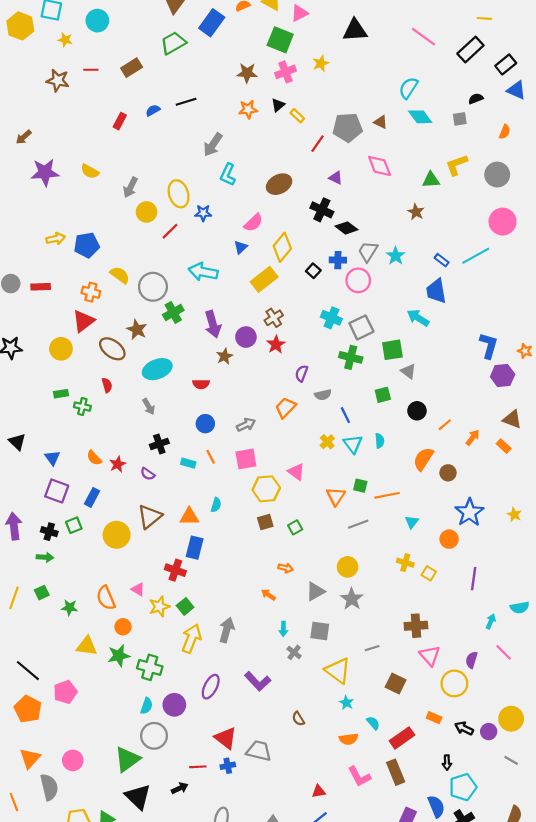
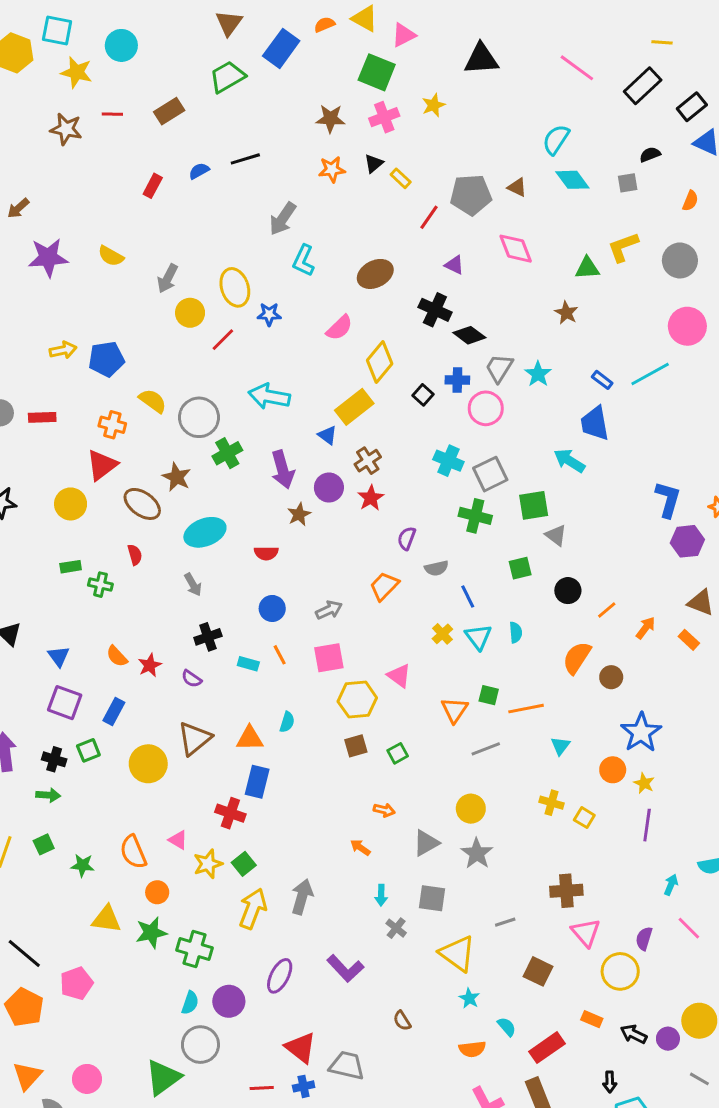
yellow star: (65, 40) -> (77, 72), size x1.5
blue triangle: (241, 247) -> (327, 435), moved, turned -40
yellow star: (514, 515) -> (644, 783), moved

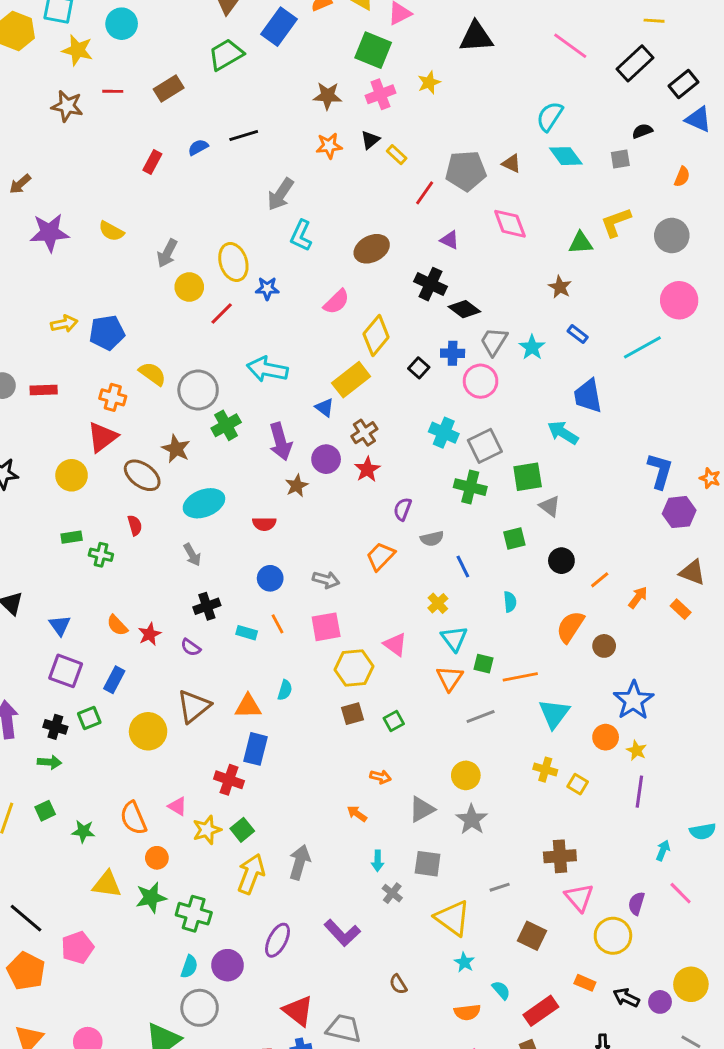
blue rectangle: (602, 380) -> (578, 334), moved
gray arrow: (329, 610) -> (326, 580), turned 40
cyan triangle: (478, 637) -> (454, 639), moved
cyan triangle: (560, 746) -> (554, 714), size x1.6

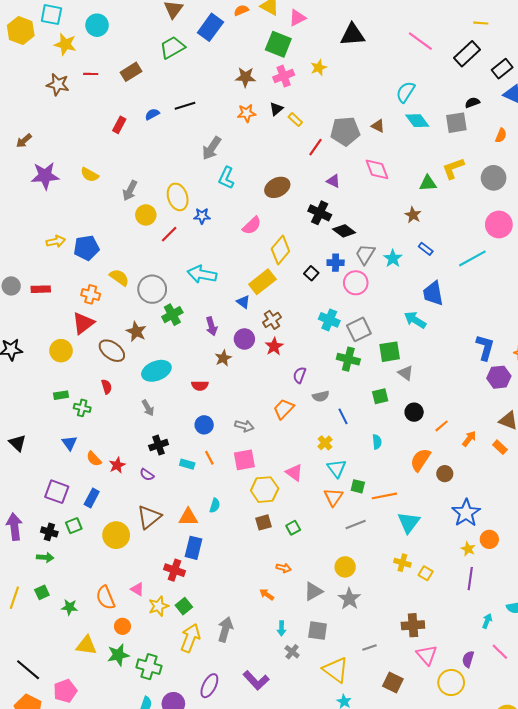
gray square: (620, 159) -> (456, 123), size x1.5
purple arrow: (280, 441) -> (212, 326), size x0.7
blue triangle: (60, 625) -> (69, 443), moved
orange circle: (606, 737) -> (489, 539), moved

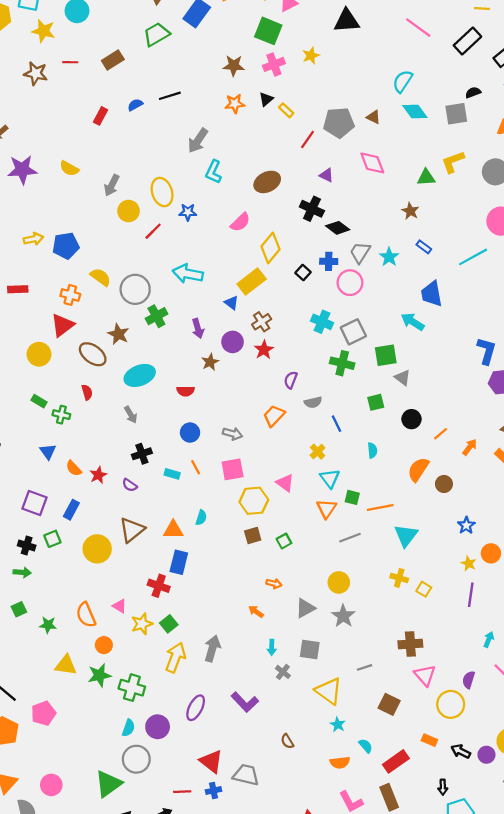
green rectangle: (61, 395) -> (39, 401), turned 40
blue star: (466, 513) -> (466, 525), size x0.6

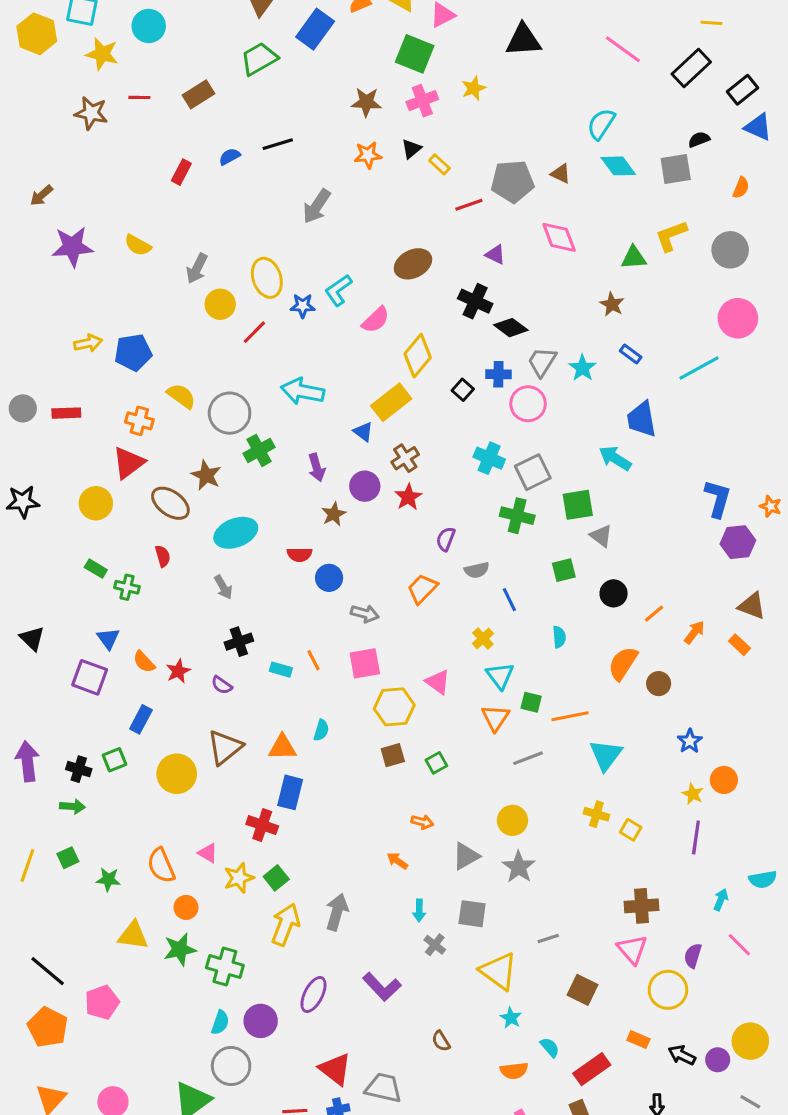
red line: (307, 139) -> (469, 205), turned 36
cyan L-shape: (213, 172) -> (338, 290), moved, turned 30
blue circle: (190, 433) -> (329, 578), moved
purple square: (35, 503) -> (90, 677), moved
brown cross: (410, 644) -> (642, 906), moved

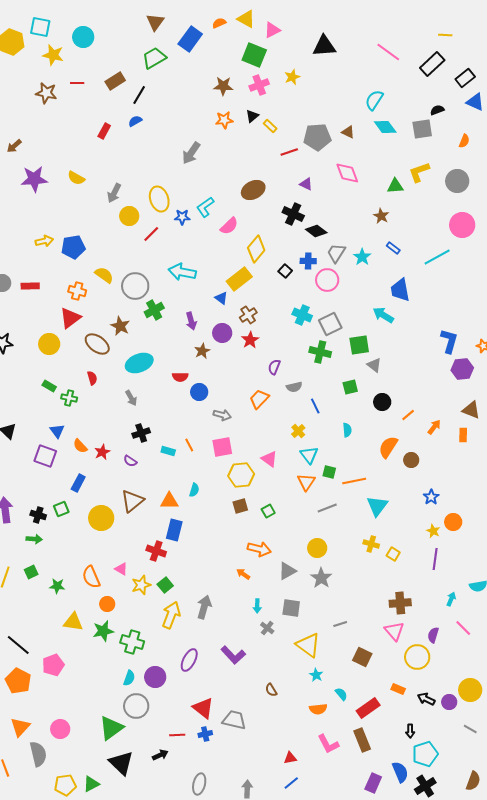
black line: (278, 144) -> (139, 95), moved, turned -42
orange rectangle: (739, 645) -> (463, 435), turned 48
orange arrow: (422, 822) -> (259, 549), size x1.6

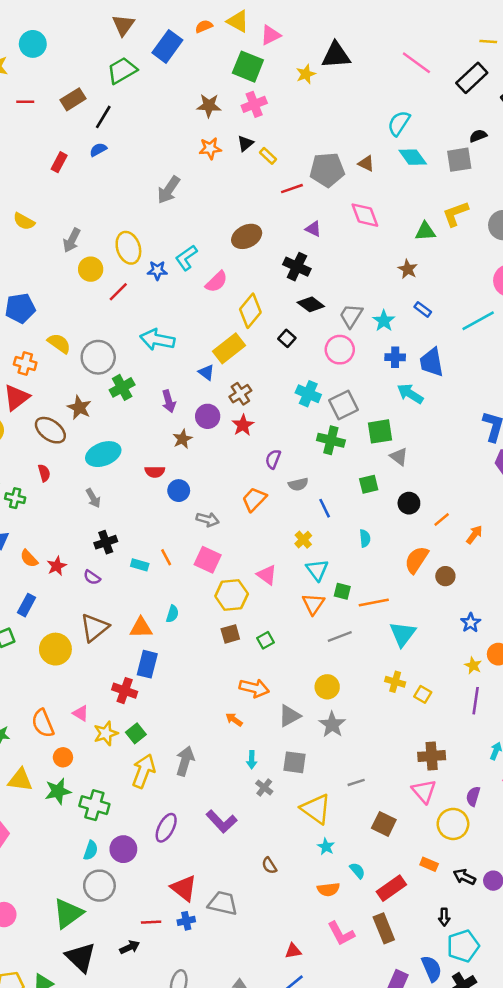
yellow star: (292, 77) -> (306, 74), moved
black diamond: (316, 231) -> (311, 304), moved
blue cross: (308, 261) -> (395, 357), moved
pink square: (222, 447) -> (208, 560), turned 35

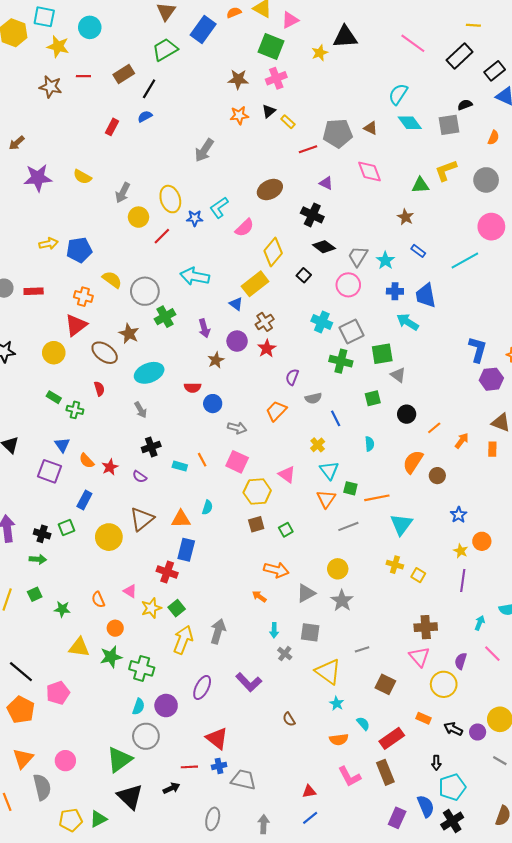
orange semicircle: (43, 723) -> (98, 600), size x0.7
gray trapezoid: (223, 903) -> (243, 780), moved

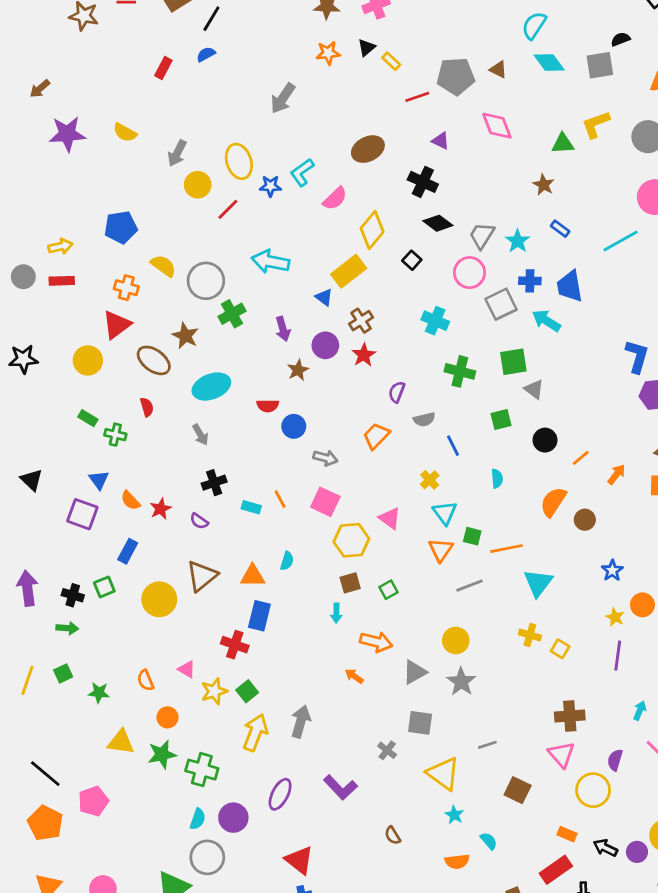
yellow arrow: (48, 244) -> (60, 246), moved
gray square: (351, 331) -> (501, 304), moved
cyan arrow: (274, 630) -> (336, 613), moved
red rectangle: (392, 738) -> (556, 870), moved

